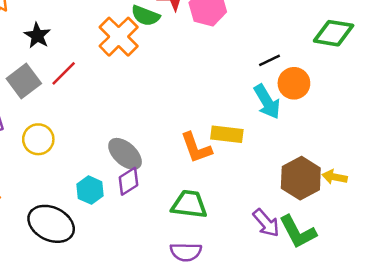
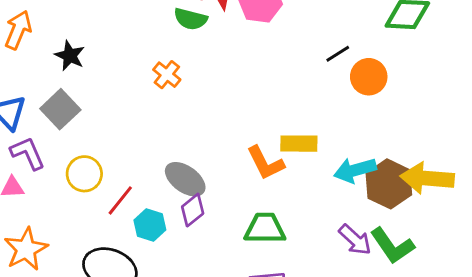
orange cross: (119, 37) -> (167, 75), moved, size x0.6
red line: (64, 73) -> (120, 200), moved
cyan arrow: (267, 102) -> (355, 170), moved, turned 112
yellow arrow: (335, 177) -> (427, 178), size x1.8

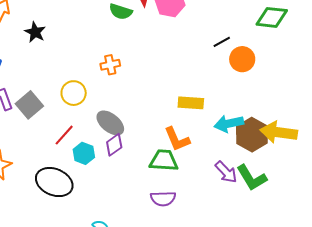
orange cross: (167, 75) -> (110, 65), moved, turned 36
gray square: (60, 109) -> (29, 105), moved
orange L-shape: (265, 163) -> (177, 139), moved
yellow circle: (84, 174) -> (74, 93), moved

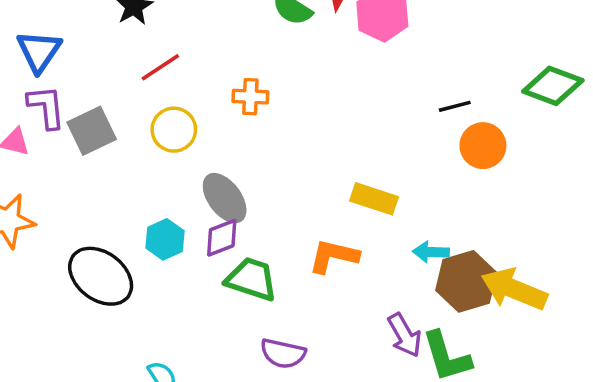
cyan arrow: (229, 124) -> (431, 252), size x0.7
red line: (64, 135) -> (160, 67), moved
orange L-shape: (177, 139) -> (334, 256), turned 112
green trapezoid: (164, 160) -> (251, 279), moved

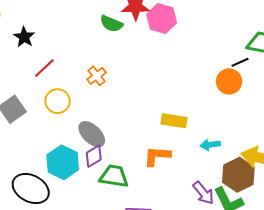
orange cross: (250, 97) -> (97, 76), turned -30
black line: (455, 106) -> (240, 62), moved
cyan hexagon: (165, 239) -> (63, 162), size x1.5
brown hexagon: (466, 281) -> (238, 175), moved

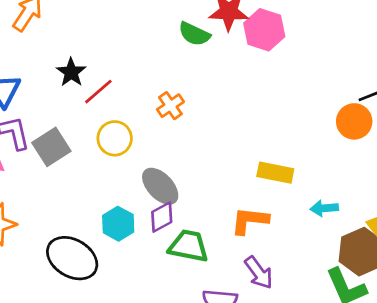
black star: (24, 37) -> (71, 72), moved
cyan hexagon: (63, 162) -> (118, 224), size x0.7
purple arrow: (203, 193) -> (259, 273), moved

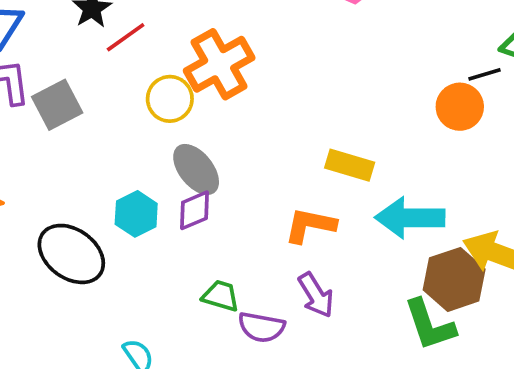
orange cross: (170, 106) -> (219, 64), size x1.8
yellow circle: (115, 138) -> (170, 99), moved
cyan arrow: (324, 208) -> (410, 218), size x1.8
green trapezoid: (189, 246) -> (221, 296), moved, size x0.7

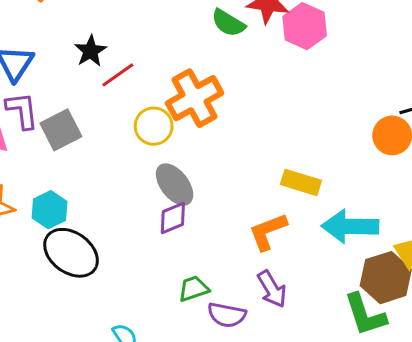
cyan hexagon: (136, 214) -> (49, 210), moved
orange L-shape: (310, 225) -> (268, 232), turned -33
green trapezoid: (221, 296) -> (194, 289), turned -36

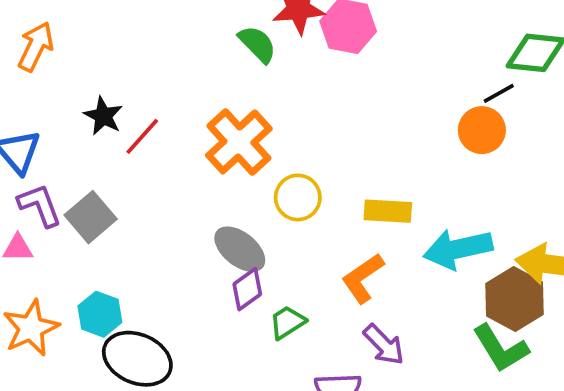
green semicircle: (228, 23) -> (257, 44), turned -152
yellow circle: (154, 126) -> (298, 197), moved
green trapezoid: (194, 289) -> (287, 322), moved

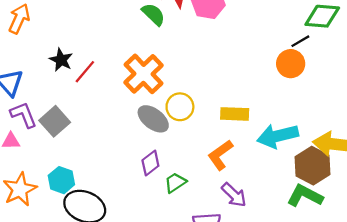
gray ellipse: (240, 249) -> (153, 119), moved
green L-shape: (501, 348) -> (305, 196), turned 150

